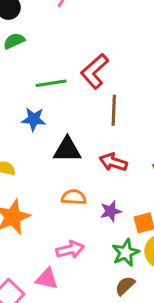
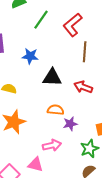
green line: (51, 83) -> (41, 20), moved, turned -48
purple star: (111, 211) -> (70, 124), moved

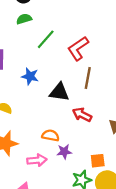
black triangle: (52, 77) -> (59, 92), moved
pink arrow: (52, 145) -> (37, 160), moved

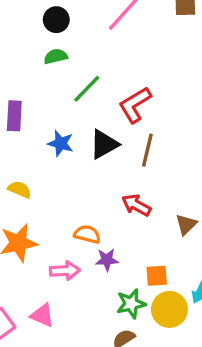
black triangle: (59, 92) -> (104, 144), moved, turned -40

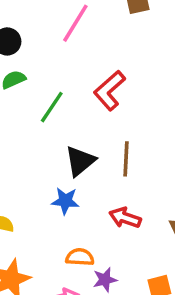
red L-shape: (135, 105) -> (109, 91), moved
blue star: (61, 143) -> (65, 201), moved

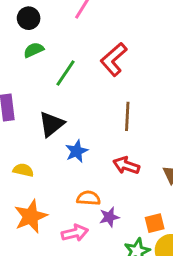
black triangle: (80, 161) -> (51, 124), moved
blue star: (65, 201) -> (77, 151), turned -30

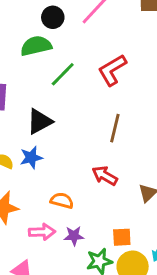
black circle: (29, 18) -> (53, 17), moved
green semicircle: (34, 50) -> (36, 46), size x1.5
blue star: (77, 151) -> (31, 158), moved
purple star: (109, 217) -> (74, 236), moved

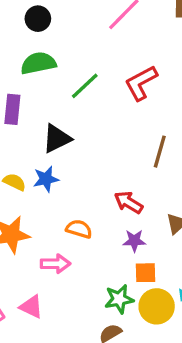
black circle: (53, 17) -> (38, 19), moved
green semicircle: (36, 46) -> (38, 63), moved
brown line: (115, 128) -> (160, 152), moved
purple star: (74, 236) -> (134, 241), moved

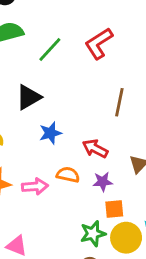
blue star: (46, 179) -> (50, 133), moved
orange semicircle: (79, 229) -> (68, 175), moved
pink arrow: (55, 264) -> (35, 186), moved

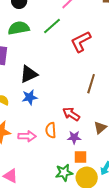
green line: (50, 50) -> (52, 26), moved
blue star: (50, 133) -> (30, 97), moved
orange semicircle: (68, 175) -> (51, 130), turned -112

